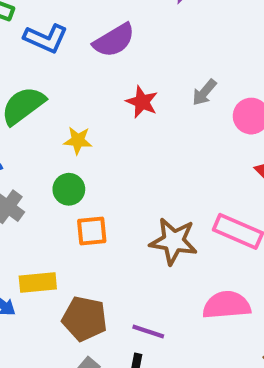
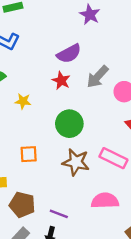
purple semicircle: (114, 40) -> (69, 54), moved
gray arrow: (204, 92) -> (98, 77), size x1.5
green circle: (69, 189) -> (69, 124), moved, size x1.5

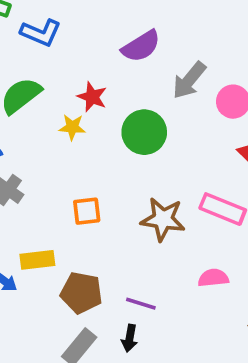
red star: (61, 81) -> (92, 97), moved
green circle: (69, 124) -> (144, 132), moved
pink semicircle: (105, 201) -> (213, 278), size x0.7

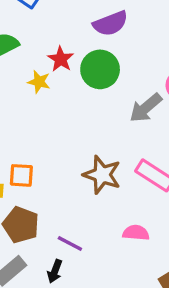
gray arrow: (189, 80) -> (146, 108), moved
green circle: (144, 132) -> (100, 69), moved
orange square: (87, 211) -> (21, 175), moved

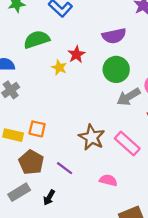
green circle: (100, 69) -> (116, 69), moved
purple line: (70, 243) -> (65, 168), moved

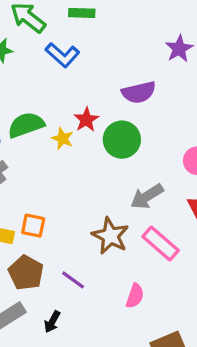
green semicircle: (37, 39) -> (26, 125), moved
green circle: (116, 69) -> (122, 140), moved
gray arrow: (129, 97) -> (147, 196), moved
pink semicircle: (108, 180) -> (135, 296), turned 96

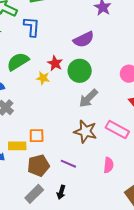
blue L-shape: (62, 55) -> (32, 27), turned -115
green semicircle: (26, 125) -> (18, 62), moved
gray arrow: (147, 196) -> (88, 98), moved
brown pentagon: (26, 273) -> (38, 166), turned -30

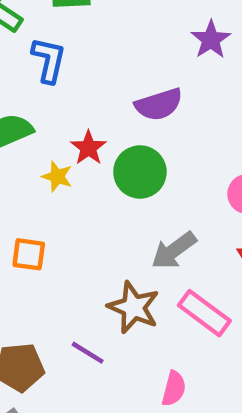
gray arrow: (88, 98) -> (174, 250), moved
orange square: (37, 136) -> (29, 254), moved
purple line: (68, 164) -> (88, 353), moved

